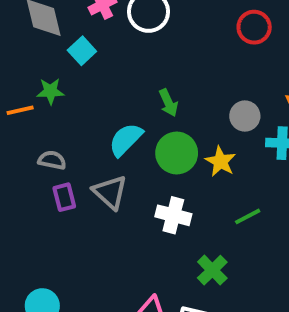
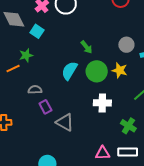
gray triangle: (110, 192) -> (65, 122), moved

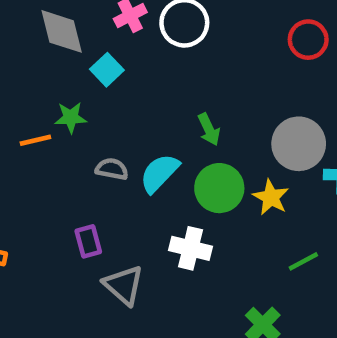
gray circle: (126, 45) -> (299, 144), size x1.5
gray semicircle: (35, 90) -> (112, 169), moved
white cross: (102, 103) -> (191, 248), moved

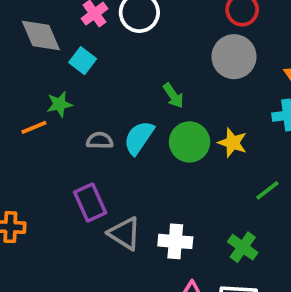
gray circle: (299, 144) -> (234, 57), moved
purple rectangle: (88, 241) -> (90, 203), size x1.4
white cross: (191, 248) -> (175, 241), moved

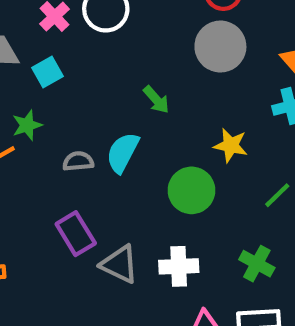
cyan square: (83, 61) -> (48, 72), turned 30
green circle: (189, 142) -> (191, 190), moved

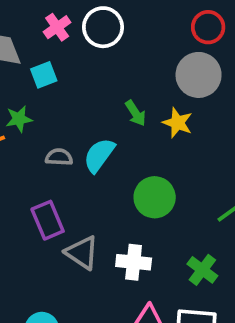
yellow star: (231, 145) -> (178, 123), moved

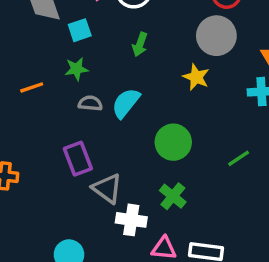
green arrow: (135, 113) -> (140, 44), moved, turned 50
green star: (19, 119) -> (76, 69), moved
white cross: (134, 262) -> (131, 220), moved
green cross: (202, 270) -> (173, 196), moved

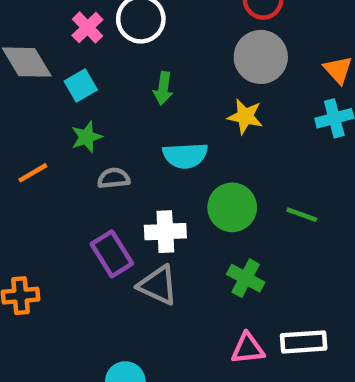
cyan semicircle: (126, 103) -> (185, 156), moved, turned -120
green line: (239, 158) -> (302, 215), moved, turned 65
white cross: (131, 220) -> (165, 232), moved

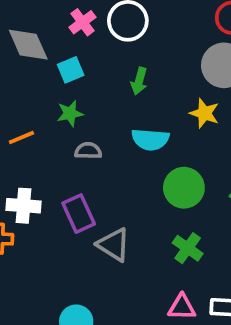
white cross: (165, 232) -> (24, 206), moved

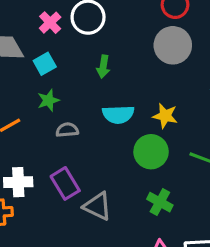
yellow star: (204, 113) -> (165, 116), moved

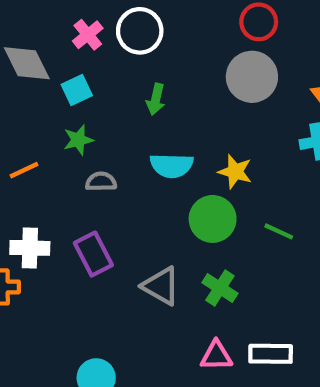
gray triangle: (98, 206) -> (161, 286), moved

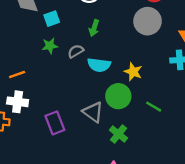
orange line: (24, 170) -> (17, 75), moved
gray semicircle: (101, 182) -> (76, 51), moved, turned -35
purple rectangle: (93, 254) -> (55, 123), moved
gray triangle: (161, 286) -> (93, 112), moved

